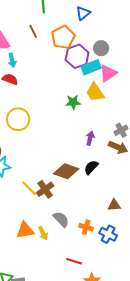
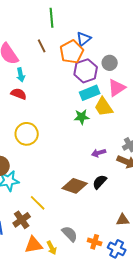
blue triangle: (83, 13) -> (84, 39), moved
cyan rectangle: (91, 67) -> (90, 93), moved
purple arrow: (90, 138) -> (99, 153), turned -120
brown cross: (45, 189) -> (22, 220), moved

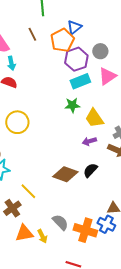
yellow trapezoid: (104, 107) -> (94, 118), moved
orange cross: (95, 242) -> (85, 230), size x1.6
blue cross: (117, 249) -> (106, 224), moved

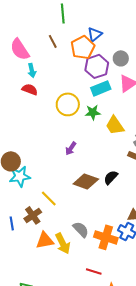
yellow circle: (17, 122) -> (68, 104), moved
purple arrow: (89, 141) -> (71, 148), moved, turned -40
yellow arrow: (42, 236) -> (63, 243), size x1.5

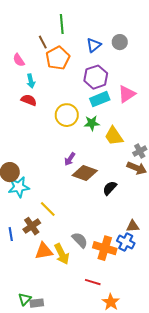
brown line: (53, 41) -> (43, 42), moved
orange pentagon: (83, 47) -> (58, 58), moved
pink semicircle: (20, 49) -> (19, 60), size x0.6
gray circle: (121, 58) -> (120, 42), moved
brown diamond: (86, 181) -> (85, 173), moved

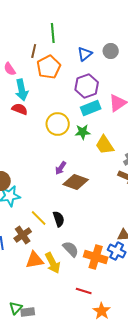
brown line: (43, 42) -> (34, 51), turned 40
cyan arrow: (31, 81) -> (22, 90), size x1.5
black semicircle: (110, 188) -> (59, 219), moved, turned 119

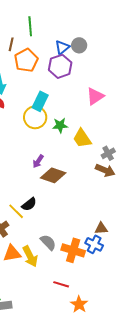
gray circle: (111, 51) -> (79, 45), moved
purple hexagon: (87, 86) -> (60, 66), moved
cyan rectangle: (91, 108) -> (40, 101), moved, turned -42
black semicircle: (59, 219) -> (29, 204), moved, turned 70

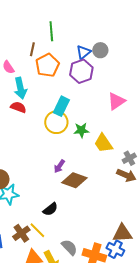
yellow line: (16, 211) -> (37, 230), moved
brown triangle: (101, 228) -> (122, 233), size x1.5

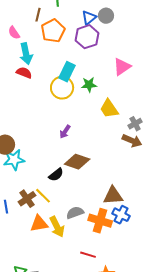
green star: (81, 130) -> (89, 85), moved
brown diamond: (74, 180) -> (77, 162), moved
brown triangle: (122, 233) -> (113, 196), moved
gray semicircle: (69, 247) -> (75, 213), turned -66

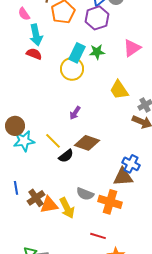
green star: (89, 85) -> (97, 52), moved
yellow line: (43, 196) -> (53, 141), moved
brown cross: (27, 199) -> (36, 198), moved
gray semicircle: (75, 213) -> (85, 194), turned -138
blue cross: (121, 215) -> (131, 164), moved

